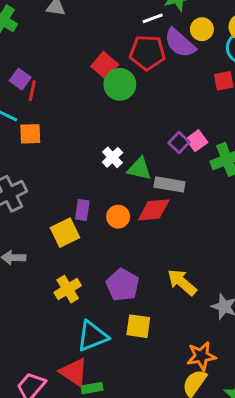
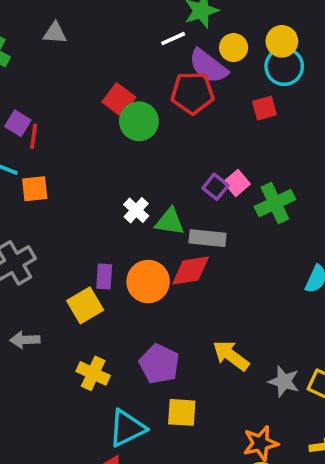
red pentagon: (147, 53) -> (192, 93), moved
orange circle: (118, 217) -> (148, 282), size x1.5
yellow cross: (68, 289) -> (93, 373), turned -30

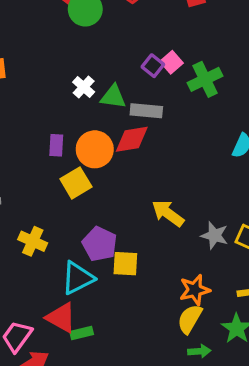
yellow square: (85, 305) -> (76, 183), moved
purple pentagon: (159, 364) -> (100, 244), moved
yellow cross: (93, 373) -> (33, 241), moved

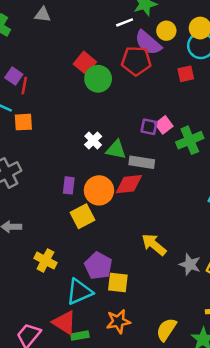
purple square: (153, 66) -> (149, 127), turned -30
orange star: (195, 290) -> (118, 321), moved

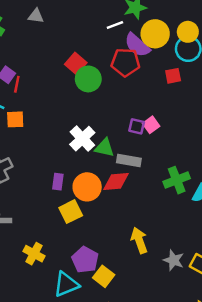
yellow circle: (166, 31) -> (155, 34), size x1.5
white cross: (93, 140) -> (82, 139), size x1.5
green cross: (190, 140) -> (177, 180), moved
yellow arrow: (154, 245) -> (139, 240), turned 30
yellow square: (118, 283) -> (104, 276), turned 30

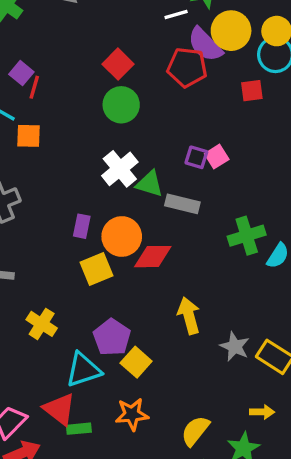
green circle: (88, 79) -> (121, 105), moved
red diamond: (116, 181) -> (153, 257), moved

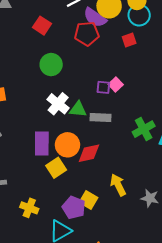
red square: (118, 64) -> (42, 26), moved
purple rectangle: (82, 226) -> (42, 143), size x1.6
yellow square: (136, 362) -> (89, 200), moved

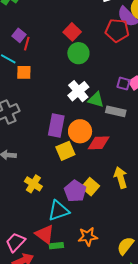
red square: (42, 26) -> (72, 32), moved

